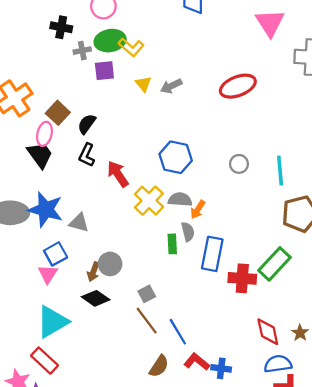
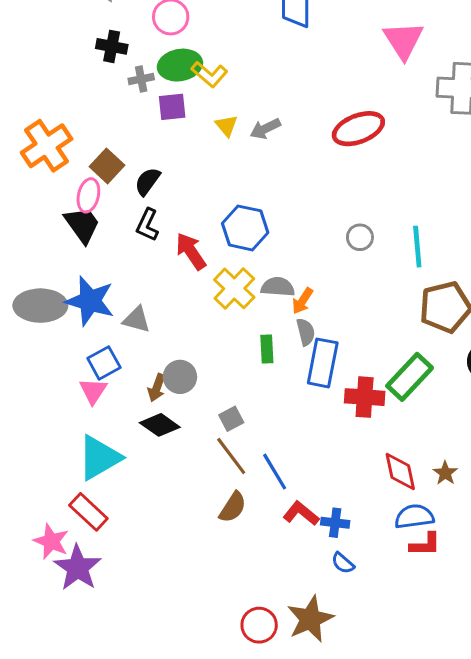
blue hexagon: (176, 157) -> (245, 228), moved
gray semicircle: (188, 232) -> (306, 332), moved
brown semicircle: (159, 366) -> (233, 507), moved

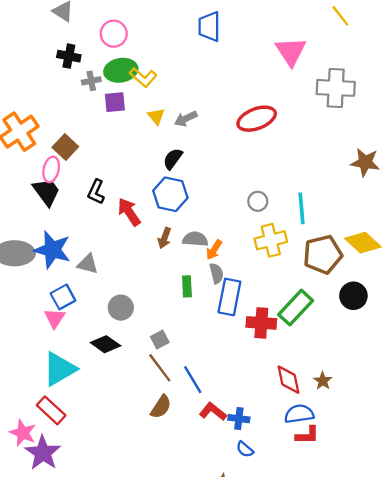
black semicircle: (147, 181) -> (173, 159), moved
yellow cross: (234, 288) -> (271, 240), moved, turned 32
brown arrow: (157, 388) -> (164, 238), moved

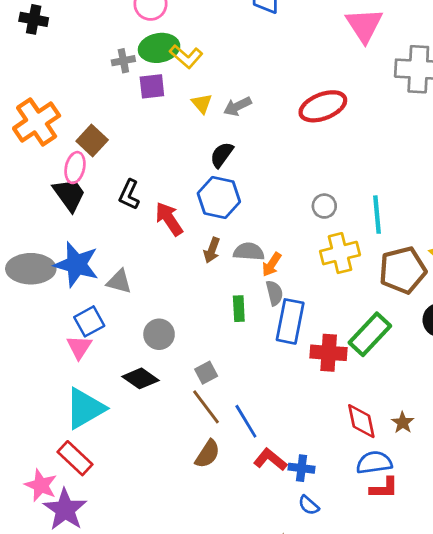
black cross: (69, 56) -> (34, 19), moved

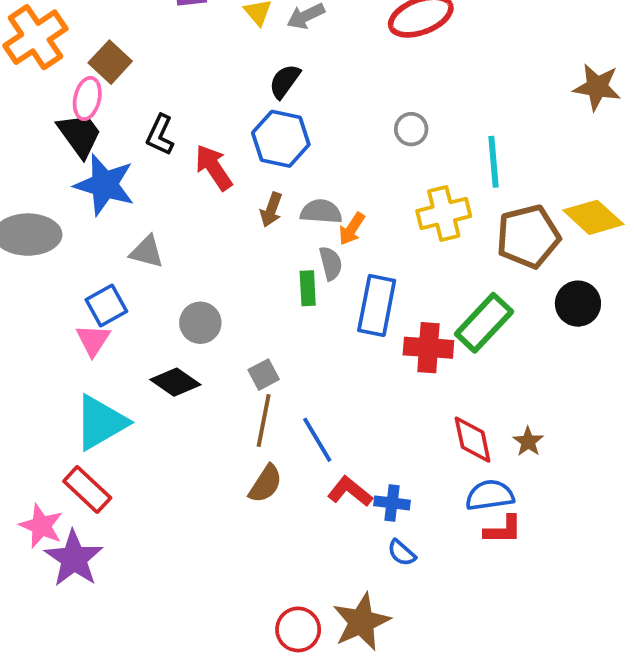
gray circle: (324, 206) -> (411, 129), moved
blue star: (76, 264) -> (104, 185), moved
gray semicircle: (274, 293) -> (331, 263), moved
brown line: (206, 407) -> (264, 421), turned 48

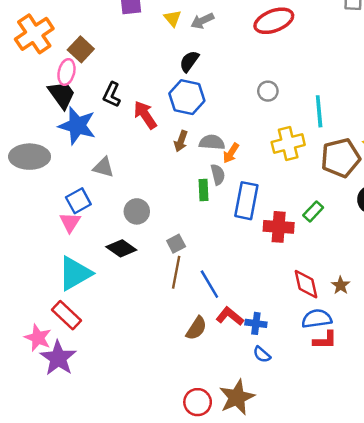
green rectangle: (484, 323) -> (313, 211), size x0.6
brown semicircle: (265, 484) -> (196, 328), moved

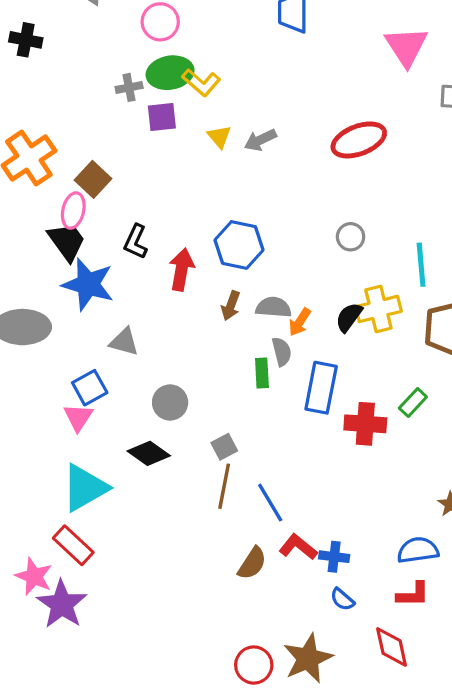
black semicircle: (189, 61) -> (349, 317), moved
red arrow: (145, 115) -> (182, 270), turned 44
red diamond: (306, 284) -> (392, 647), moved
red L-shape: (325, 340) -> (413, 594), moved

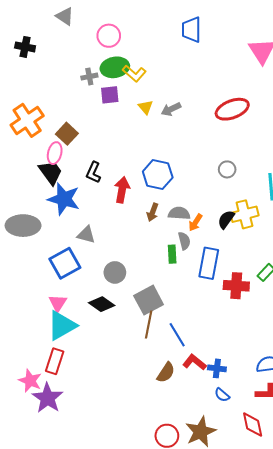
blue square: (90, 388) -> (65, 263), size x1.4
pink triangle: (78, 417) -> (58, 303), moved
gray square: (224, 447) -> (149, 300), size x1.8
red rectangle: (73, 545) -> (55, 361), turned 65

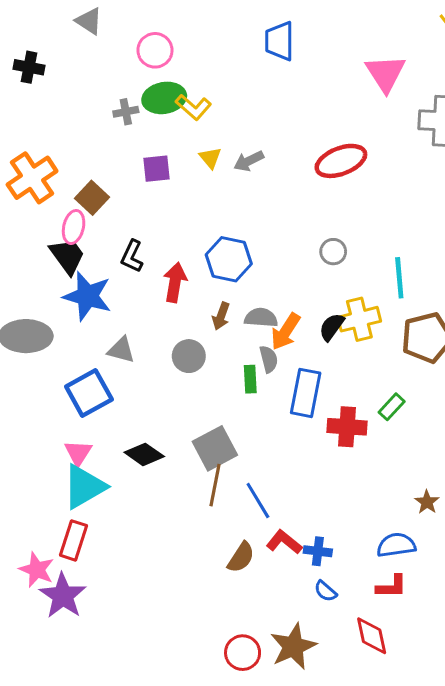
purple square: (110, 95) -> (157, 169), moved
orange arrow: (195, 222) -> (286, 331), size x1.4
gray circle: (115, 272) -> (189, 356), moved

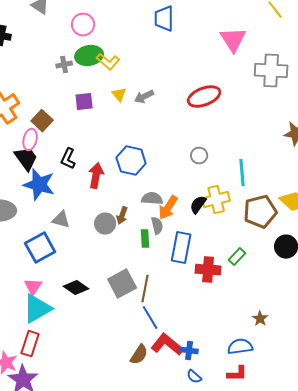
brown arrow: (221, 316) -> (122, 216), moved
brown line: (215, 485) -> (145, 289), moved
red L-shape: (284, 542) -> (167, 345), size x1.4

